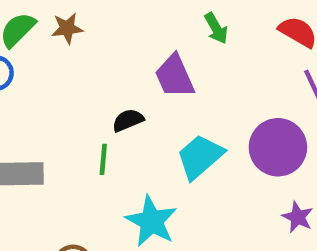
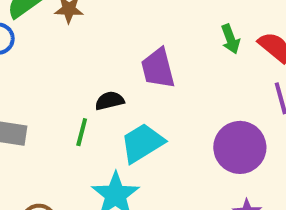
green arrow: (216, 28) -> (231, 39), moved
cyan trapezoid: (200, 157) -> (142, 143), moved

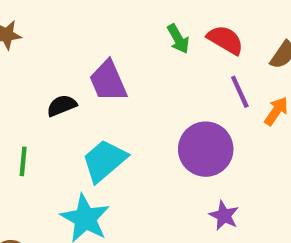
black semicircle: (110, 101) -> (62, 106), moved
green line: (82, 132) -> (23, 161), moved

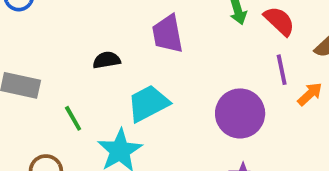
black semicircle: (62, 106) -> (107, 60), moved
green line: (23, 161) -> (73, 118), moved, turned -48

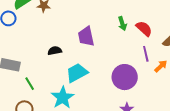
green line: (73, 118) -> (30, 84), moved

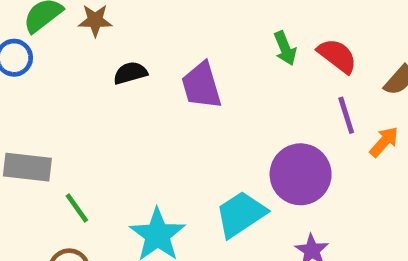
black semicircle: (55, 51) -> (130, 73), moved
cyan trapezoid: (77, 73) -> (241, 214), moved

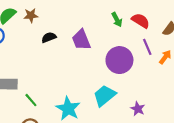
purple circle: (301, 174) -> (119, 60), moved

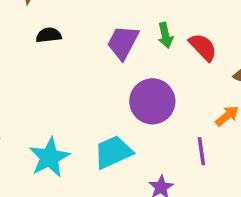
purple trapezoid: (81, 40) -> (123, 42), moved, turned 35
purple line: (147, 47) -> (201, 151), moved

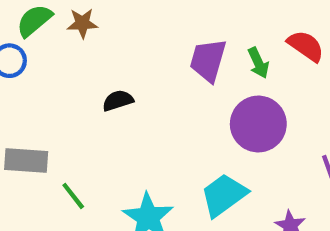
black semicircle: (49, 35) -> (118, 101), moved
green arrow: (165, 35) -> (258, 63), moved

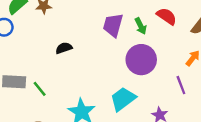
green line: (73, 196) -> (40, 89), moved

